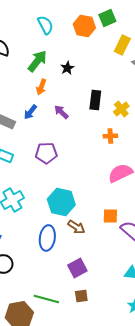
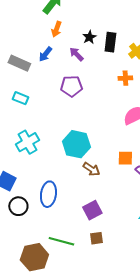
black star: (67, 68) -> (89, 37), moved
purple pentagon: (46, 153) -> (71, 86), moved
blue ellipse: (47, 238) -> (48, 194), moved

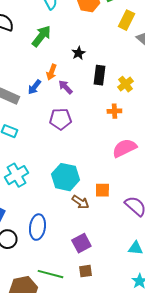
orange arrow: (56, 29) -> (51, 72), moved
black star: (89, 37) -> (78, 53), moved
orange square: (125, 158) -> (102, 190), moved

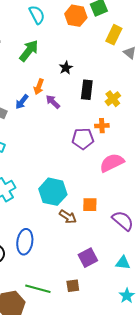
purple pentagon: (60, 119) -> (83, 139), moved
purple square: (81, 243) -> (88, 258), moved

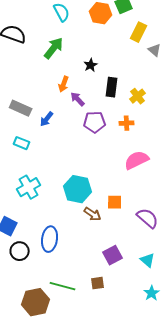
blue arrow: (22, 102) -> (47, 119), moved
purple pentagon: (83, 139) -> (95, 122), moved
cyan triangle: (123, 263) -> (148, 260), turned 35

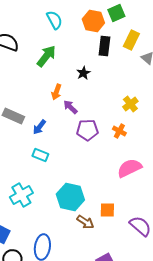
black rectangle: (112, 87) -> (104, 46), moved
orange cross: (127, 123) -> (119, 131), turned 32
cyan rectangle: (22, 143) -> (40, 155), moved

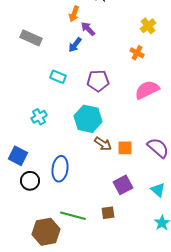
blue arrow: (39, 127) -> (75, 45), moved
purple pentagon: (87, 130) -> (98, 81), moved
cyan cross: (21, 195) -> (39, 117), size x0.7
orange square: (107, 210) -> (125, 148), moved

